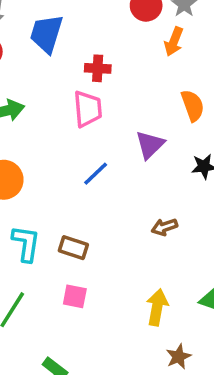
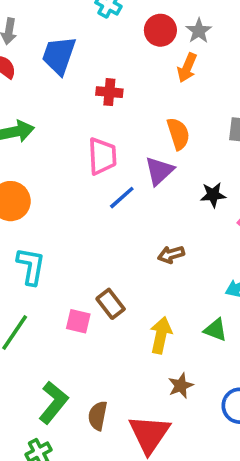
orange semicircle: (193, 106) -> (178, 134), moved
pink trapezoid: (88, 109) -> (102, 156), moved
blue line: (96, 174) -> (122, 198), moved
brown rectangle: (73, 248) -> (111, 304), moved, turned 32

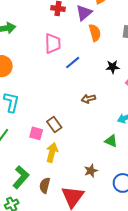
purple triangle: (159, 171) -> (84, 13), moved
blue line: (122, 198) -> (73, 63), moved
yellow arrow: (161, 335) -> (52, 152), moved

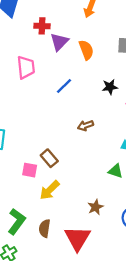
purple triangle: (84, 13) -> (59, 42), moved
pink trapezoid: (53, 43) -> (26, 67), moved
yellow arrow: (52, 152) -> (50, 190), turned -144

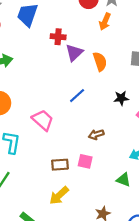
pink trapezoid: (26, 67) -> (43, 120), moved, turned -45
brown rectangle: (49, 158) -> (60, 165), turned -56
pink square: (30, 170) -> (85, 161), moved

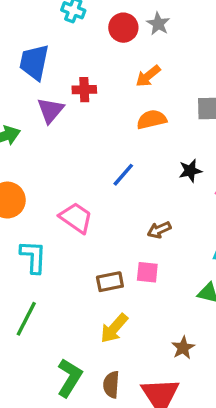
orange arrow: (105, 22) -> (148, 76), moved, turned 35
purple triangle: (74, 53) -> (50, 110), moved
orange semicircle: (100, 62) -> (152, 119), turned -78

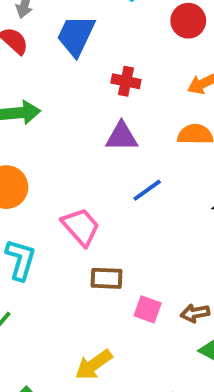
purple triangle: (50, 110) -> (122, 137), moved, turned 36
brown arrow: (159, 230) -> (195, 313), moved
brown rectangle: (110, 282) -> (106, 278), moved

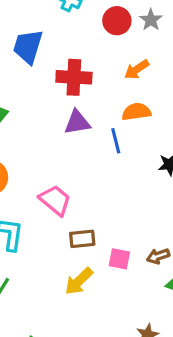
red cross: (126, 81) -> (74, 77), size x1.5
blue line: (147, 190) -> (116, 141), moved, turned -60
yellow arrow: (94, 365) -> (79, 281), moved

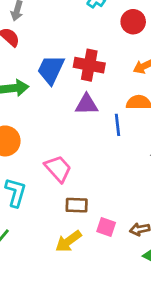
blue trapezoid: (28, 47) -> (51, 70), moved

